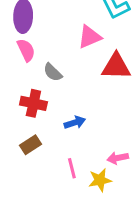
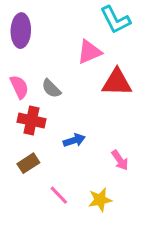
pink semicircle: (26, 50) -> (19, 87), moved
pink arrow: (118, 158) -> (120, 160), moved, turned -114
pink line: (72, 168) -> (59, 195), moved, turned -30

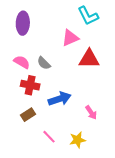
pink semicircle: (19, 87) -> (22, 62), turned -35
blue arrow: (74, 140) -> (60, 99), size x1.5

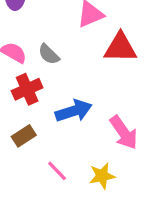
red cross: (30, 85) -> (27, 89), turned -36
pink arrow: (91, 113) -> (124, 133), size x1.5

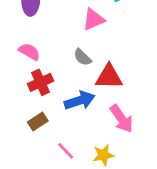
red triangle: (120, 48) -> (109, 77), moved
gray semicircle: (49, 54) -> (82, 57), moved

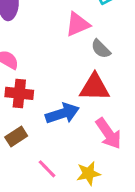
gray semicircle: (82, 57) -> (101, 49), moved
red cross: (41, 82) -> (19, 93), turned 30

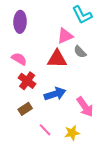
red triangle: (95, 87) -> (57, 59), moved
red cross: (19, 93) -> (27, 81), turned 30

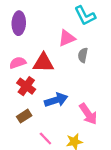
gray semicircle: (80, 52) -> (83, 55), turned 56
pink semicircle: (19, 59) -> (18, 63), turned -49
red triangle: (57, 59) -> (43, 63), moved

